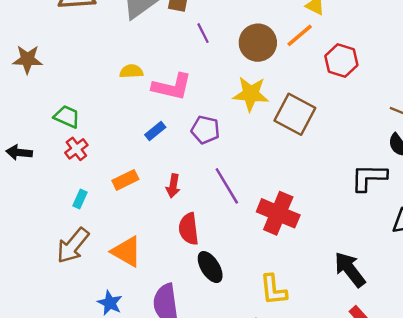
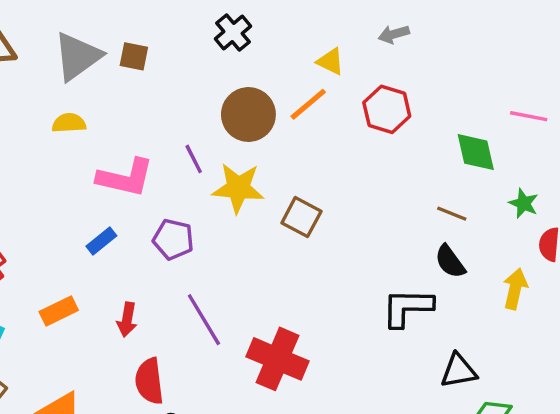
purple line: (203, 33) -> (194, 159), moved
red hexagon: (341, 61) -> (387, 109), moved
yellow semicircle: (131, 71) -> (69, 123), moved
brown square: (295, 114) -> (301, 217), size x0.7

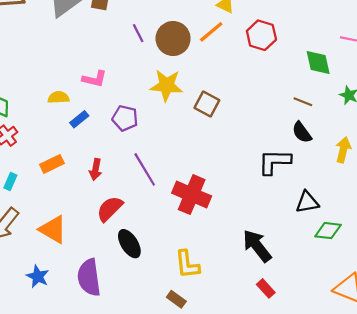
yellow semicircle: (69, 123) -> (58, 97), moved
purple line: (194, 159) -> (138, 33), moved
pink L-shape: (125, 178) -> (94, 79), size x0.7
red semicircle: (149, 381) -> (110, 209), turned 52

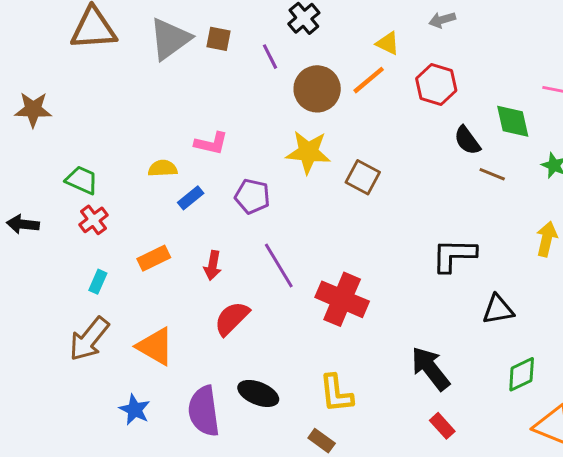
purple line: (138, 33) -> (270, 57), moved
black semicircle: (302, 132) -> (467, 140), moved
green diamond: (328, 231) -> (522, 374), moved, turned -32
black ellipse: (129, 244) -> (258, 393), moved, turned -36

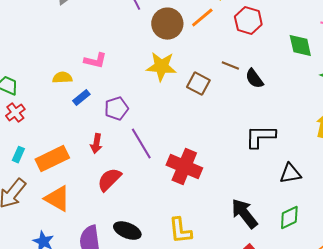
black semicircle: (467, 140) -> (254, 79), moved
brown line: (492, 174) -> (230, 66), moved
purple pentagon: (252, 196) -> (116, 109), moved, turned -30
orange rectangle: (154, 258) -> (52, 159), moved, size x1.5
green diamond: (522, 374) -> (289, 218), moved

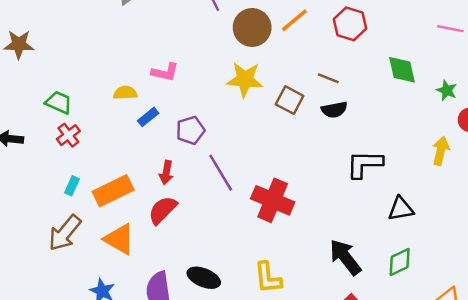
green diamond: (300, 46) -> (402, 70), moved
black semicircle: (254, 79) -> (334, 110), moved, turned -65
red semicircle: (109, 180) -> (163, 210), moved

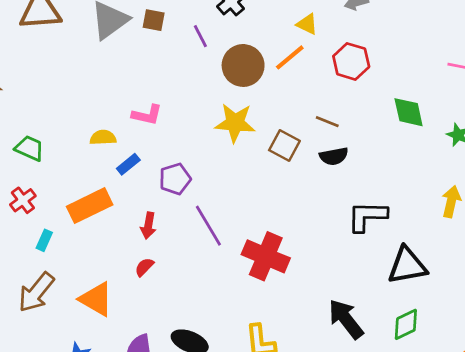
red cross: (68, 135) -> (23, 200), moved
orange rectangle: (113, 191) -> (90, 206), moved
black triangle: (401, 209) -> (407, 266), size x1.4
red semicircle: (163, 210) -> (144, 267), size x0.6

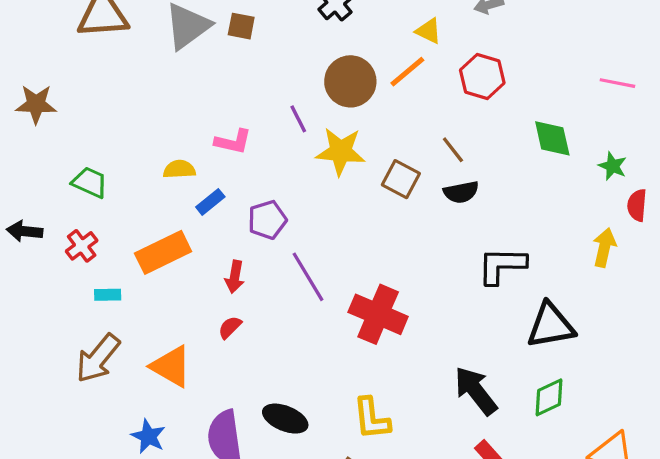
purple line: (200, 36) -> (298, 119), moved
brown line: (327, 122) -> (453, 150), turned 30
cyan rectangle: (44, 240) -> (108, 295), turned 65

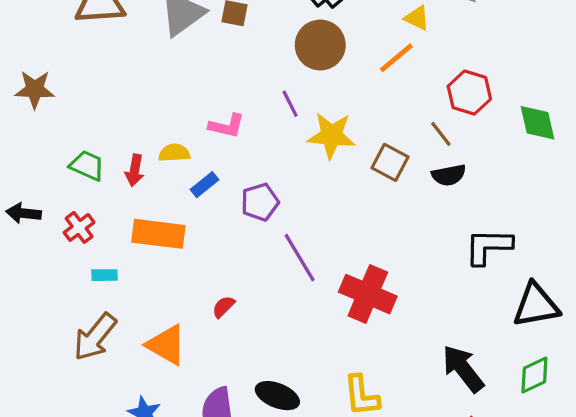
red hexagon: (482, 77) -> (469, 93), moved
brown circle: (350, 81) -> (320, 45), moved
orange rectangle: (163, 252) -> (158, 234), turned 33
red arrow: (235, 277) -> (135, 170), moved

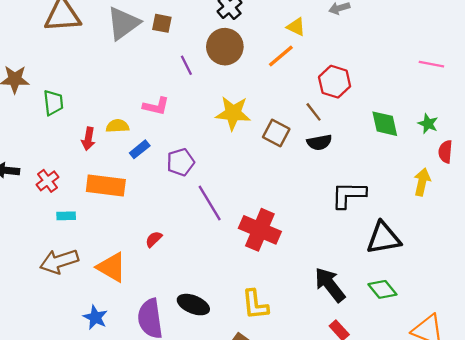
purple line: (290, 104) -> (186, 65), moved
green diamond: (538, 123) -> (385, 124), moved
green trapezoid: (87, 166) -> (53, 103), moved, turned 60
brown arrow: (95, 337) -> (59, 261), turned 33
green diamond: (534, 375) -> (382, 289), turned 76

